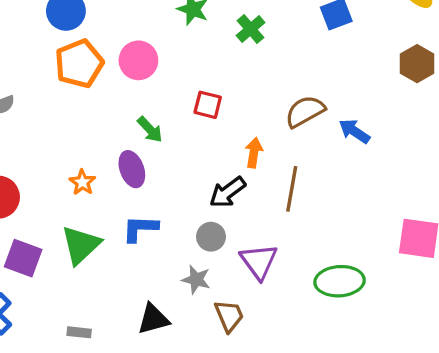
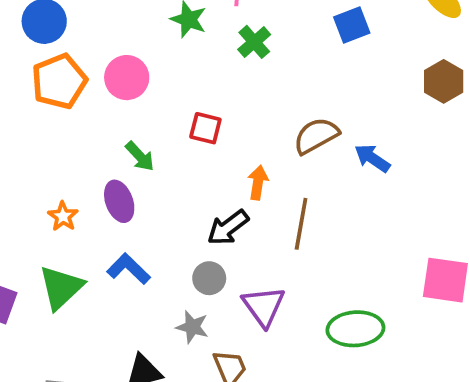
blue L-shape: (140, 228) -> (129, 269), turned 42

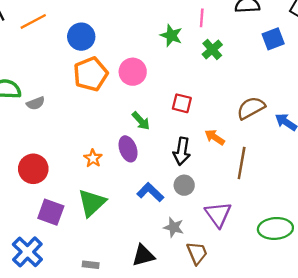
orange arrow: (258, 183) -> (215, 137), turned -66
black arrow: (228, 228) -> (182, 151), moved, turned -44
blue L-shape: (129, 269) -> (150, 192), moved
gray circle: (209, 278) -> (184, 185), moved

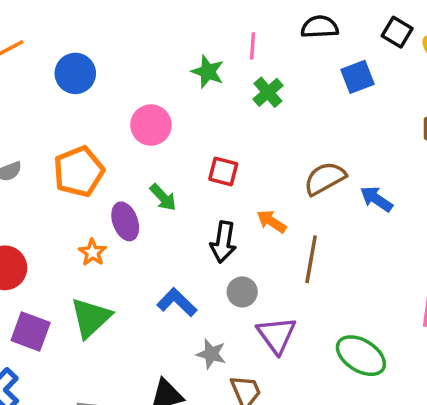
orange pentagon: (91, 74) -> (79, 171), moved
purple ellipse: (128, 149) -> (125, 221), moved
gray circle: (184, 185) -> (242, 292), moved
green ellipse: (275, 228) -> (361, 356), turned 36

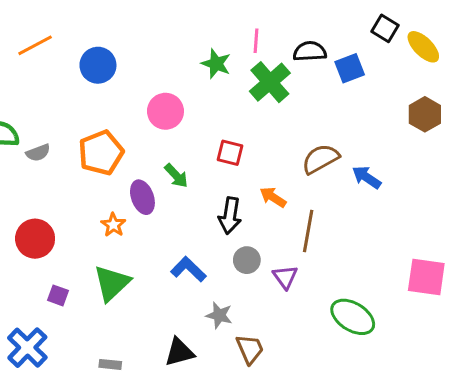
black semicircle: (320, 27) -> (310, 51), moved
green cross: (268, 92) -> (270, 82), size x1.5
purple square: (31, 332) -> (58, 295), size x0.6
purple triangle: (277, 335) -> (285, 277), moved, size x0.7

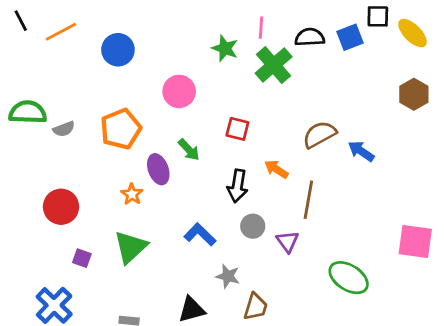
black square: (385, 28) -> (378, 16), turned -30
blue square: (350, 68) -> (350, 37), moved
brown trapezoid: (250, 349) -> (256, 307), turned 40

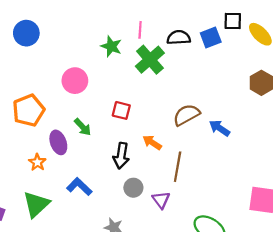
blue circle: (118, 50) -> (26, 33), moved
blue L-shape: (200, 235) -> (79, 187), moved

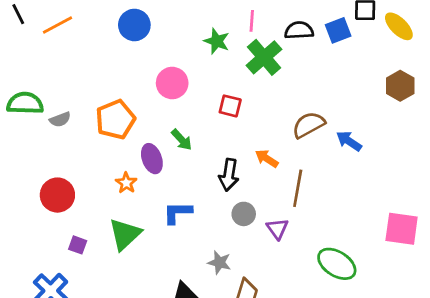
blue circle: (26, 33) -> (134, 25), moved
red square: (121, 110) -> (230, 106), moved
blue L-shape: (79, 187) -> (178, 213), turned -45

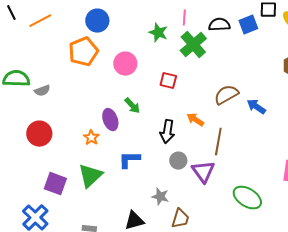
orange pentagon: (115, 119) -> (83, 52), moved
red circle: (57, 195) -> (39, 134), moved
purple triangle: (277, 229) -> (203, 172), size x1.4
purple square: (78, 245) -> (55, 184), size x1.6

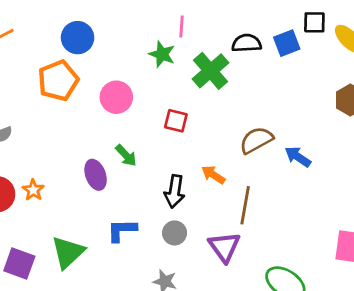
pink line: (184, 18) -> (181, 27), moved
orange star: (91, 138) -> (33, 190), moved
gray circle: (178, 161) -> (175, 233), moved

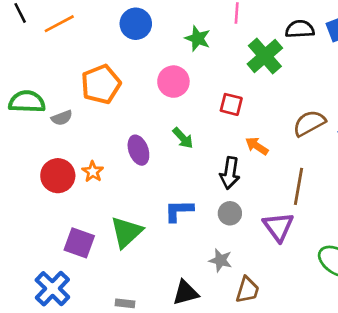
green star: (162, 54) -> (198, 39), moved
orange pentagon: (58, 81) -> (101, 84), moved
purple ellipse: (96, 175) -> (138, 150), moved
orange arrow: (213, 175) -> (257, 146), moved

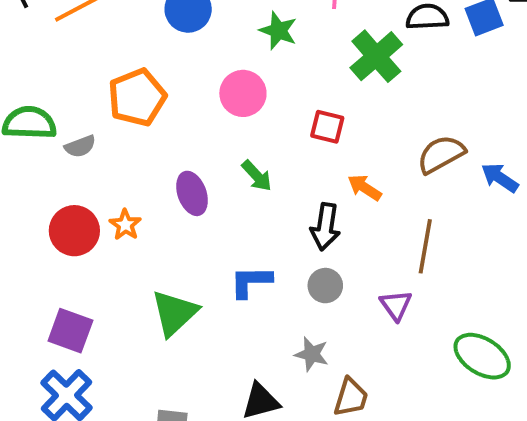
purple triangle: (278, 227) -> (396, 305), size x0.7
purple square: (79, 243) -> (70, 331), moved

